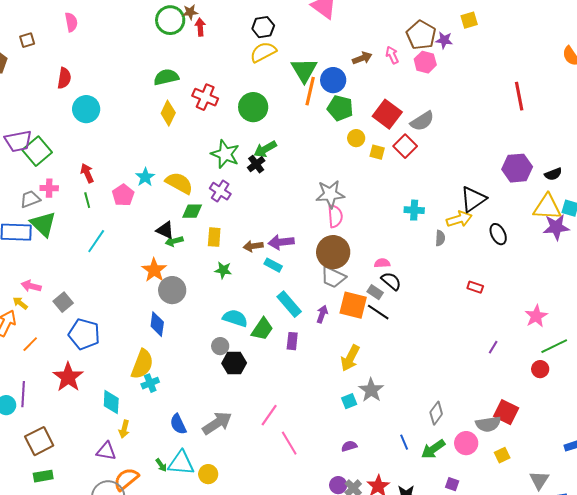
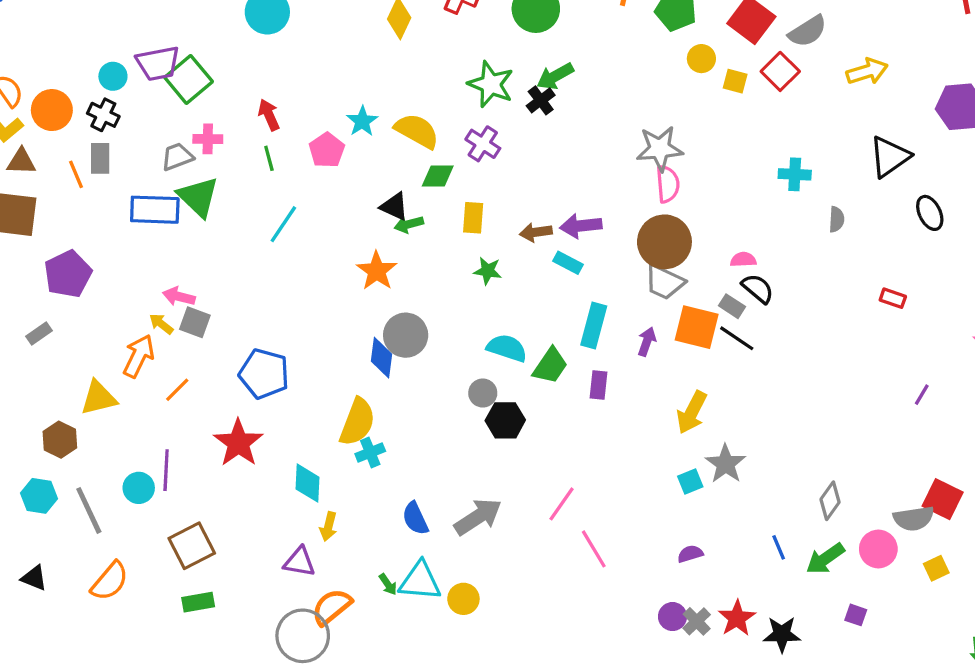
yellow arrow: (459, 219) -> (867, 71), moved
gray circle: (172, 290) -> (406, 335), moved
gray square: (63, 302) -> (195, 322), moved, turned -30
cyan rectangle: (289, 304) -> (594, 325), turned 56

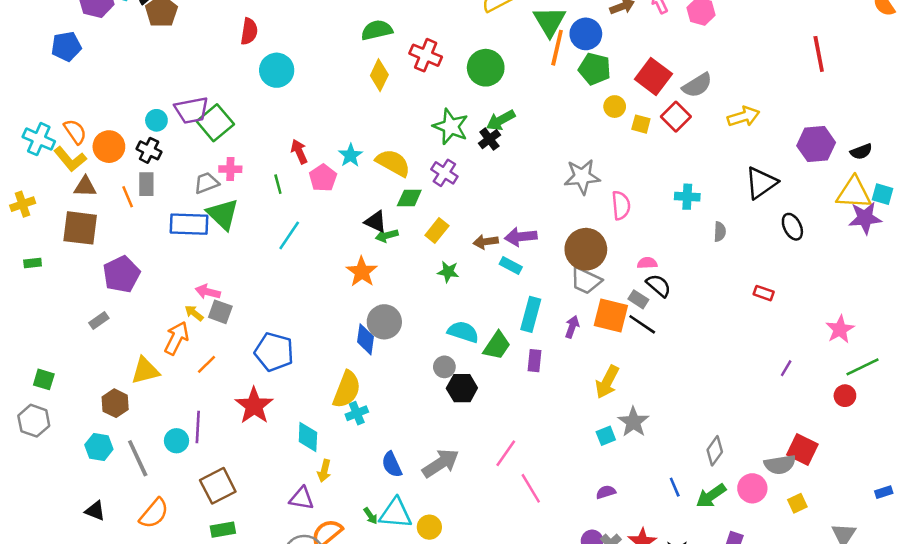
red arrow: (269, 115) -> (299, 152), moved
pink semicircle: (668, 184) -> (621, 205), moved
yellow rectangle: (473, 218) -> (437, 230), turned 35

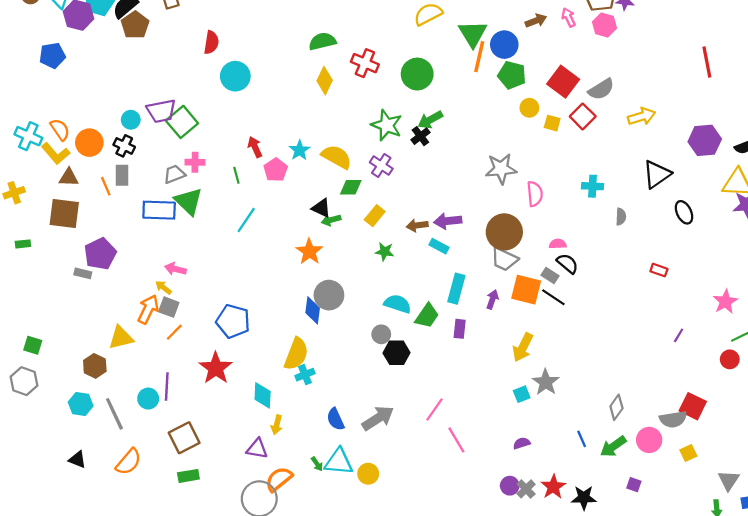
gray square: (220, 312) -> (169, 307), moved
gray rectangle: (99, 321) -> (83, 273), moved, turned 49

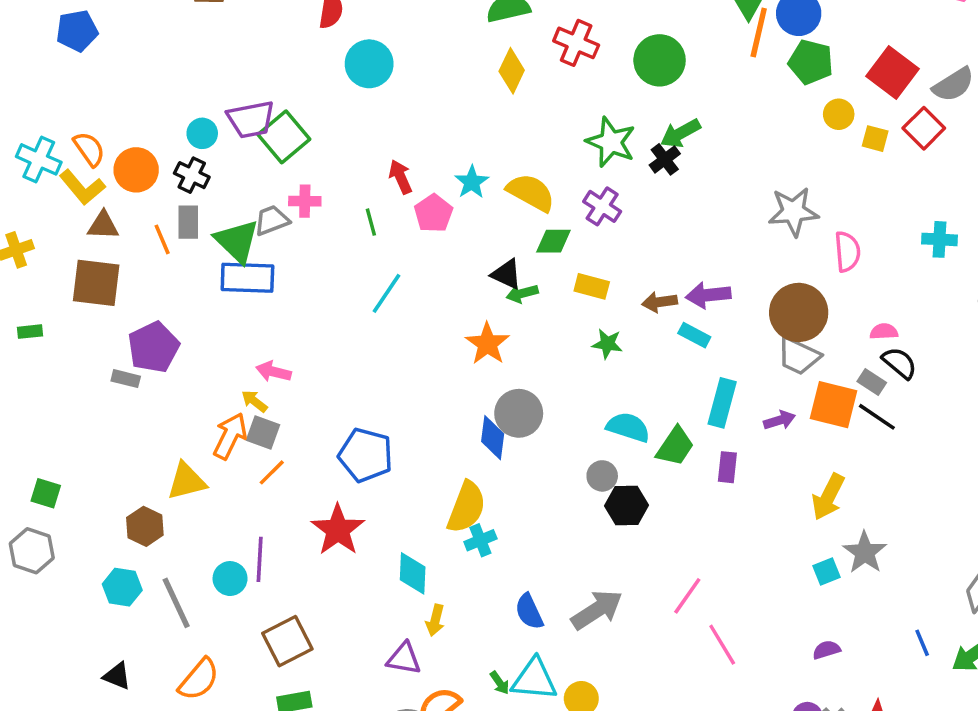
green triangle: (188, 201) -> (237, 241), moved
yellow rectangle: (375, 216) -> (592, 286), turned 66
purple arrow: (492, 299) -> (780, 420), turned 54

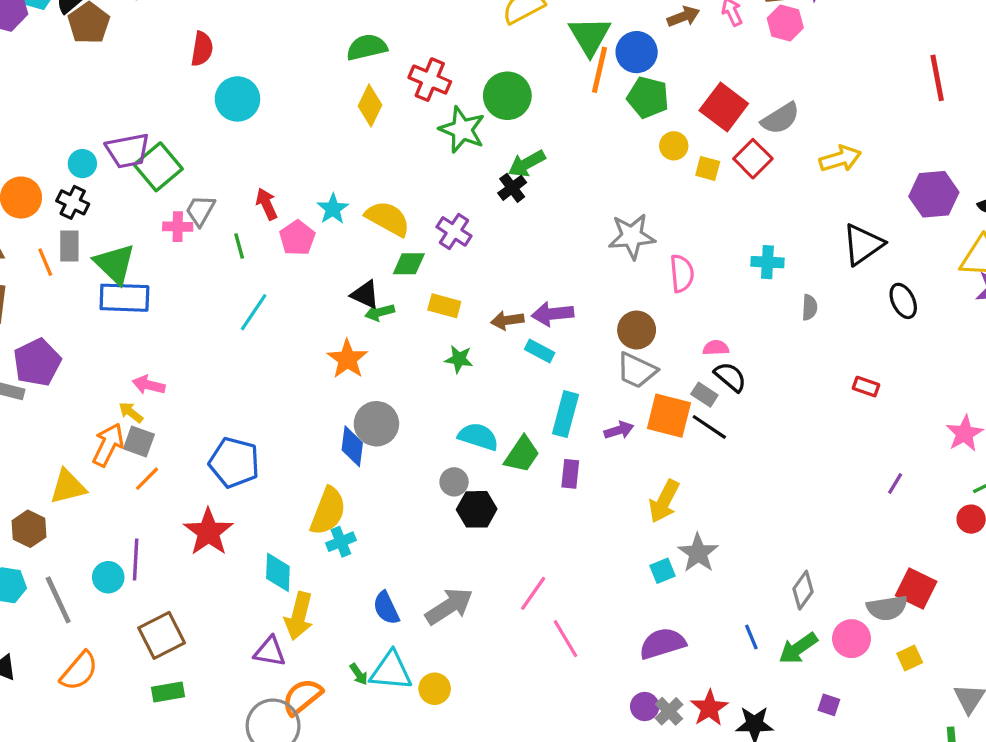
green star: (611, 142) -> (462, 130), moved
gray trapezoid: (272, 220) -> (200, 210), moved, turned -40
brown circle: (799, 312) -> (637, 330), size x0.7
yellow arrow: (435, 620) -> (299, 616), size x1.6
purple semicircle: (826, 650) -> (662, 643), size x1.8

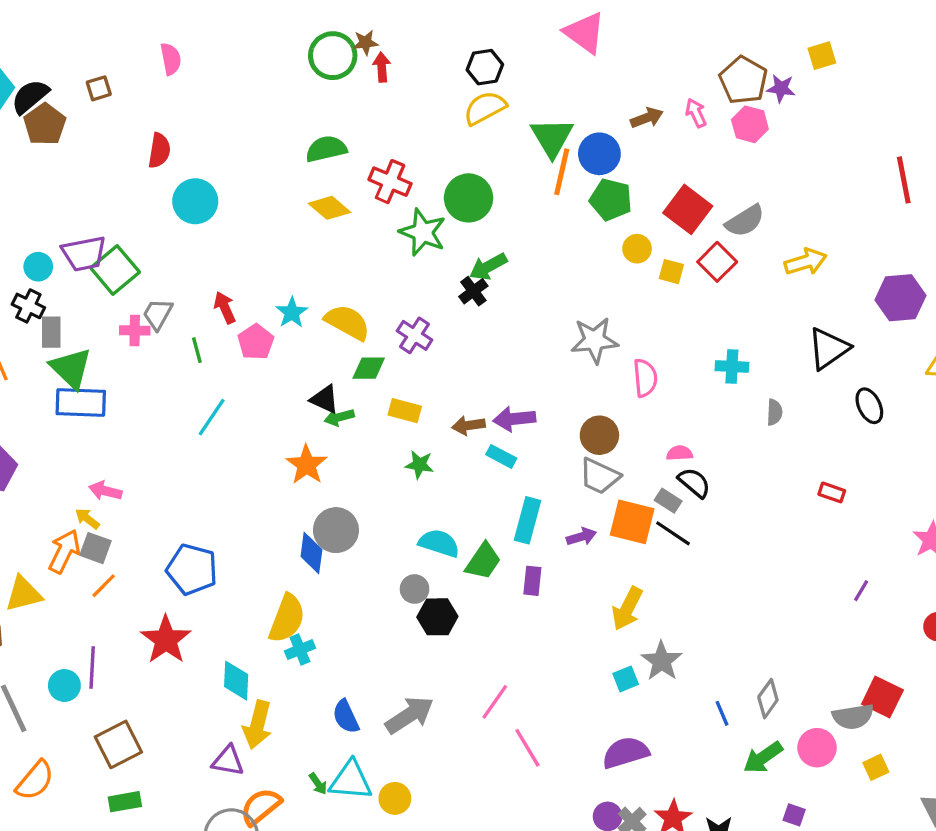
yellow diamond: (370, 105) -> (329, 208), turned -75
gray rectangle: (69, 246) -> (51, 332), moved
blue line: (751, 637) -> (722, 713), moved

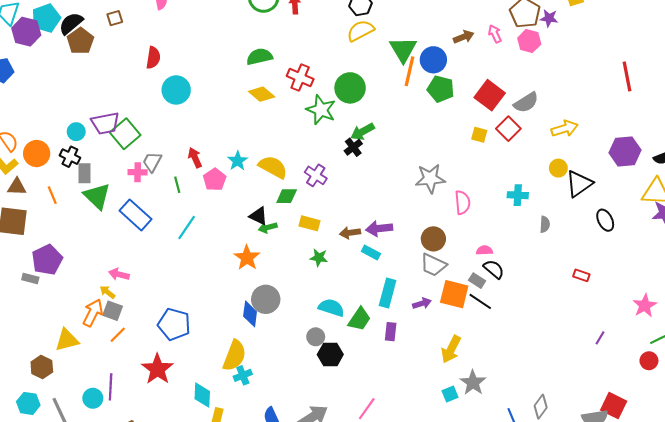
yellow circle: (637, 249) -> (558, 168), moved
blue rectangle: (81, 402) -> (136, 215), moved, turned 40

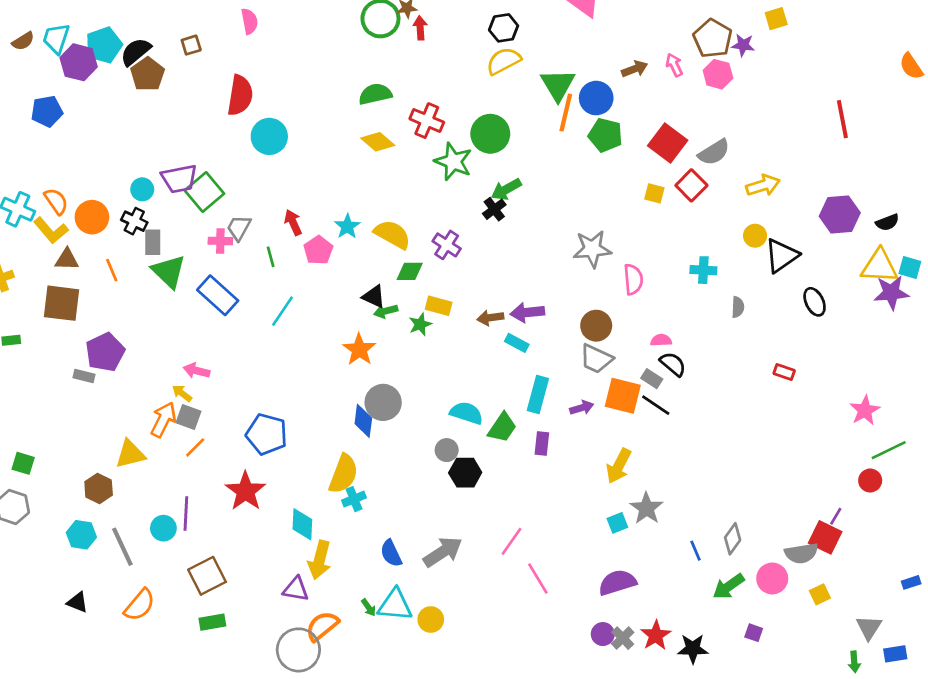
red semicircle: (153, 58) -> (240, 95), size x1.4
green star: (319, 258) -> (420, 324), moved, turned -30
purple line: (600, 338) -> (836, 516), moved

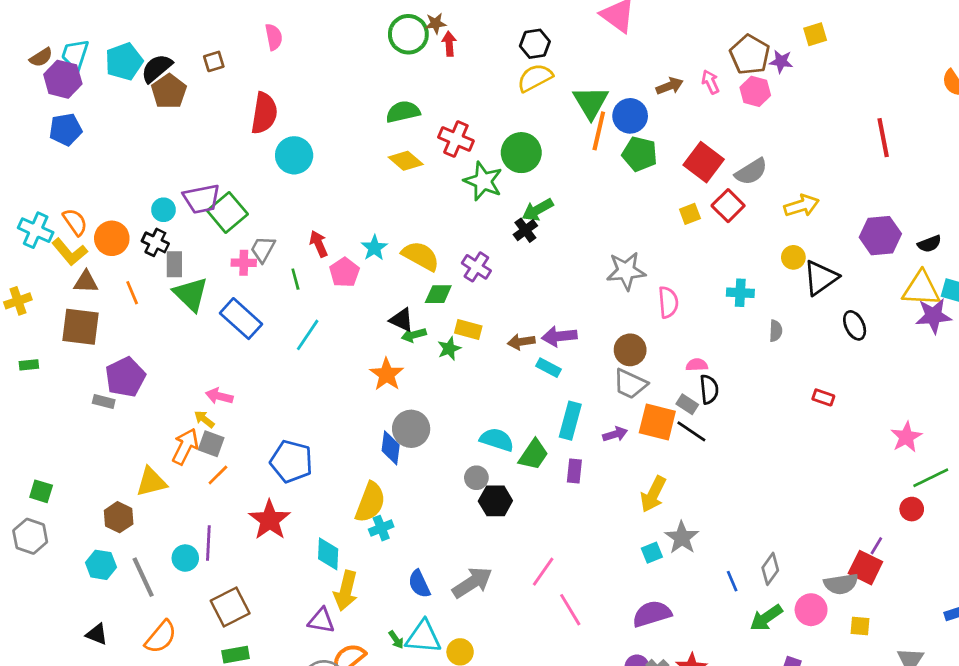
purple hexagon: (79, 62) -> (63, 79), moved
yellow square: (654, 193) -> (690, 214), turned -36
black semicircle: (673, 364) -> (709, 389), turned 44
yellow square: (820, 594) -> (860, 626), turned 30

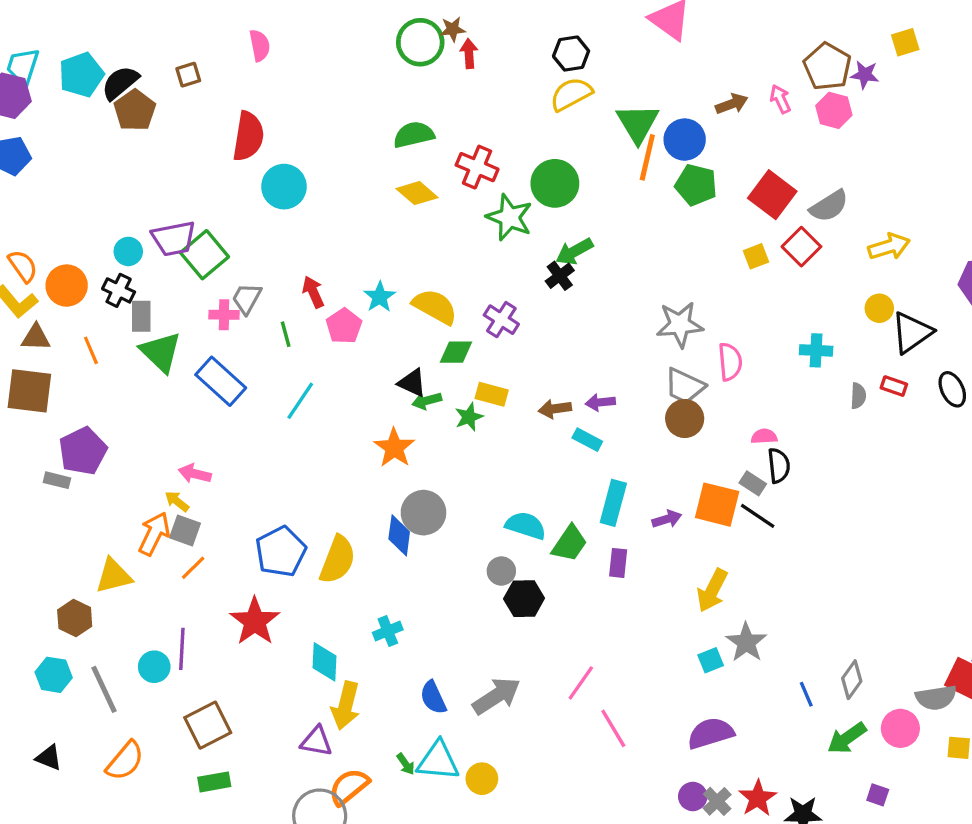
purple arrow: (559, 336) -> (600, 402), size x0.7
gray trapezoid: (630, 384) -> (685, 386), moved
red rectangle: (823, 397) -> (894, 386), moved
blue pentagon: (291, 461) -> (281, 552), turned 30
yellow semicircle: (370, 502) -> (338, 560), moved

